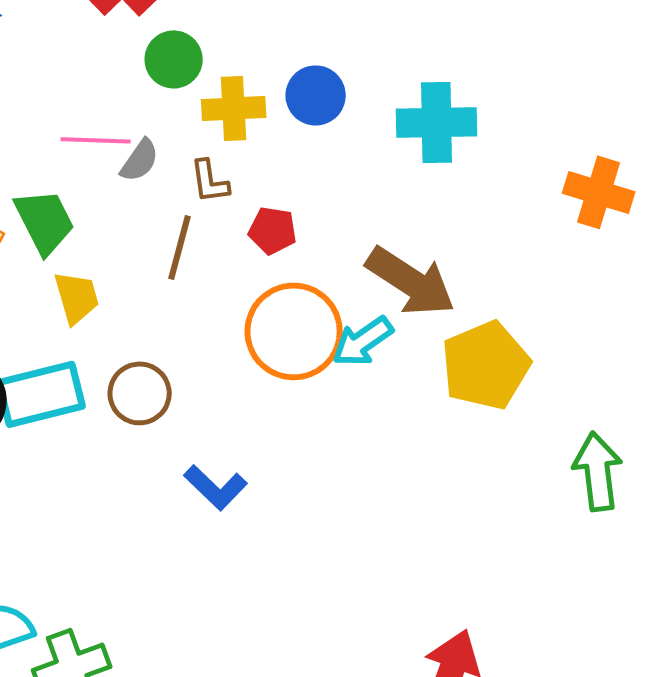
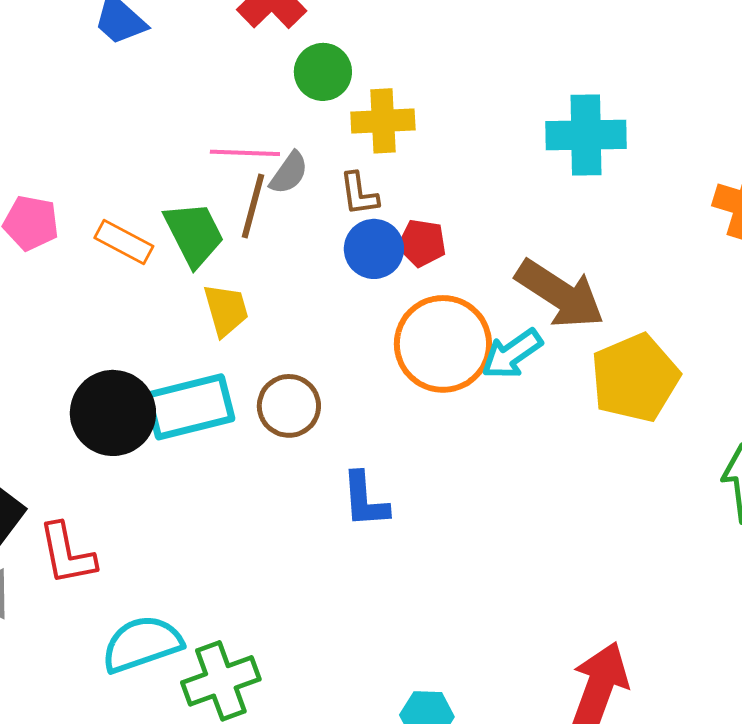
blue circle: (316, 95) -> (374, 249), moved
brown line: (180, 247) -> (253, 206), moved
blue L-shape: (216, 487) -> (365, 500), turned 42

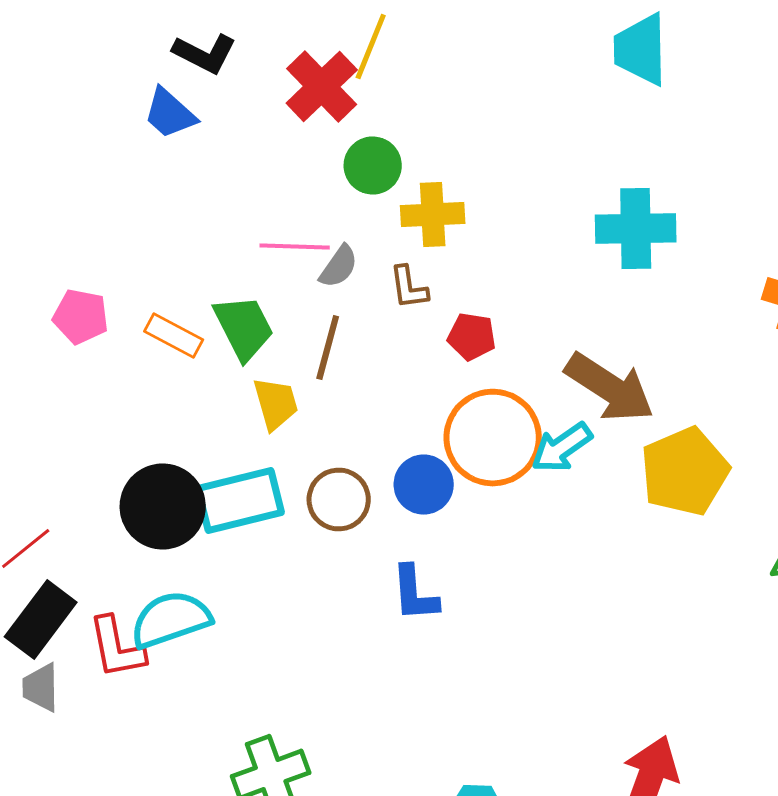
brown line: (253, 206) -> (328, 348), moved
blue circle: (374, 249) -> (424, 484), moved
cyan semicircle: (142, 644) -> (171, 620), moved

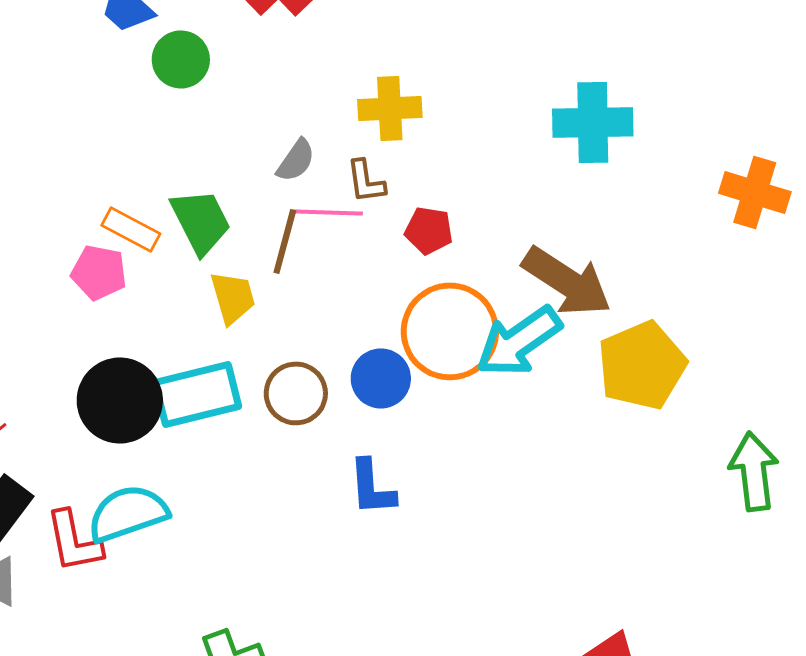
green circle: (373, 166) -> (181, 59), moved
pink line: (295, 246) -> (328, 212), moved
pink pentagon: (81, 316) -> (99, 272), moved
cyan arrow: (562, 448) -> (519, 341), size x1.4

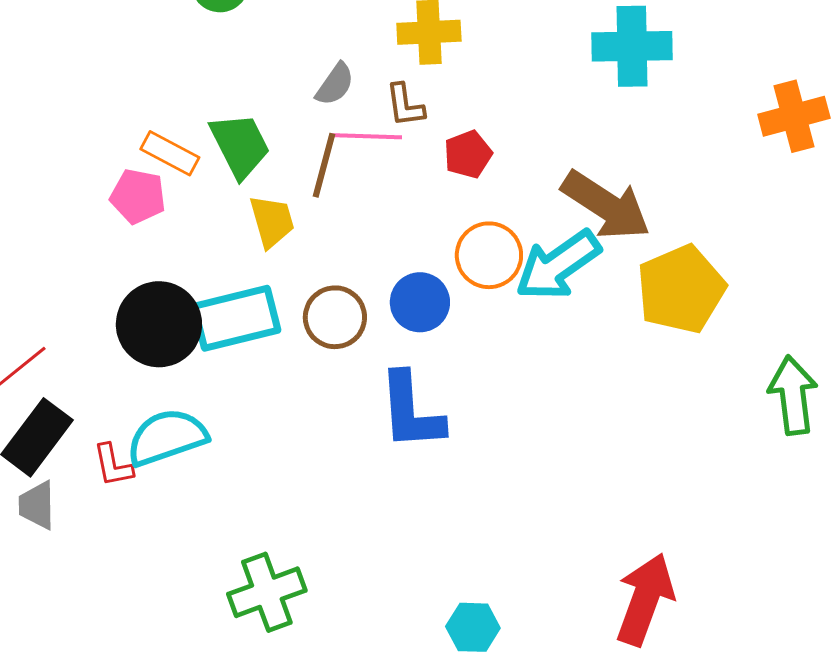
orange cross: (755, 192) -> (794, 116), turned -32
red pentagon: (429, 230) -> (468, 154), turned -30
orange circle: (450, 331) -> (489, 255), size x0.7
blue L-shape: (372, 487) -> (411, 411), size x1.4
red L-shape: (74, 541) -> (113, 465), size x0.7

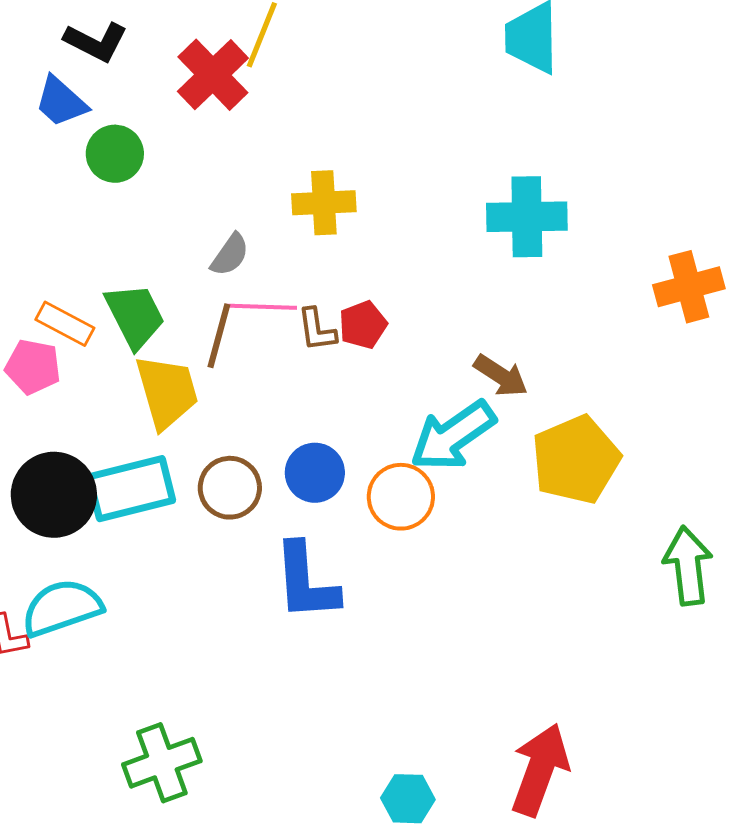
brown L-shape: (405, 105) -> (317, 330), moved
brown arrow: (606, 205) -> (501, 376), size x0.6
yellow trapezoid: (272, 221) -> (167, 392), size x1.4
orange circle: (489, 255) -> (401, 497), moved
cyan hexagon: (473, 627) -> (408, 799), moved

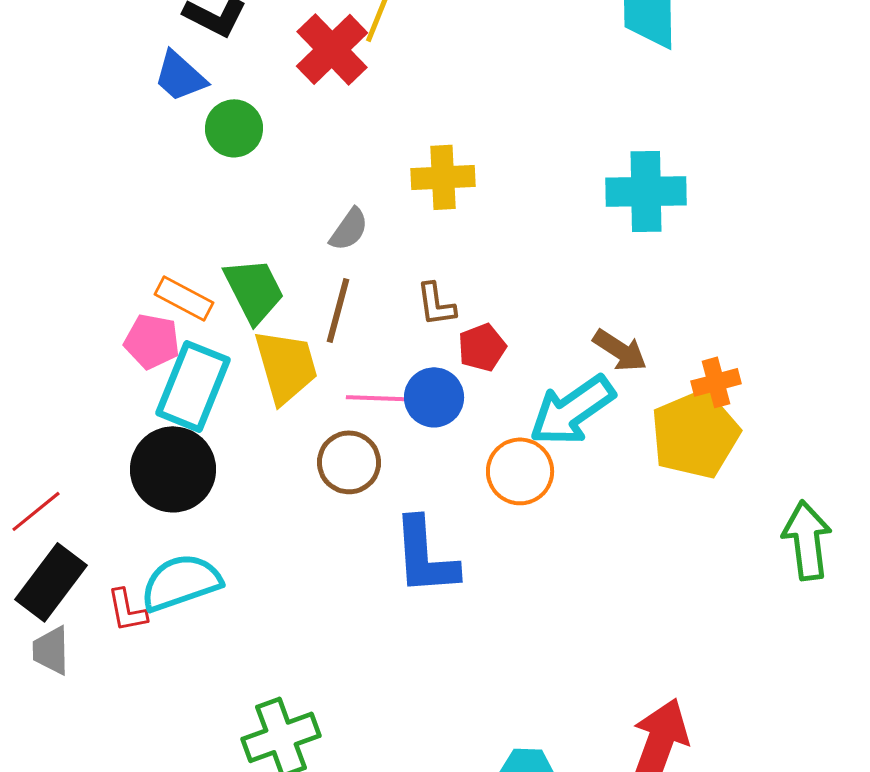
orange cross: (689, 287) -> (716, 382), moved, size x0.7
pink line: (262, 307) -> (381, 398), moved
red pentagon: (363, 325) -> (482, 347), moved
blue circle: (315, 473) -> (434, 397), moved
cyan rectangle: (131, 489) -> (193, 386), moved, turned -54

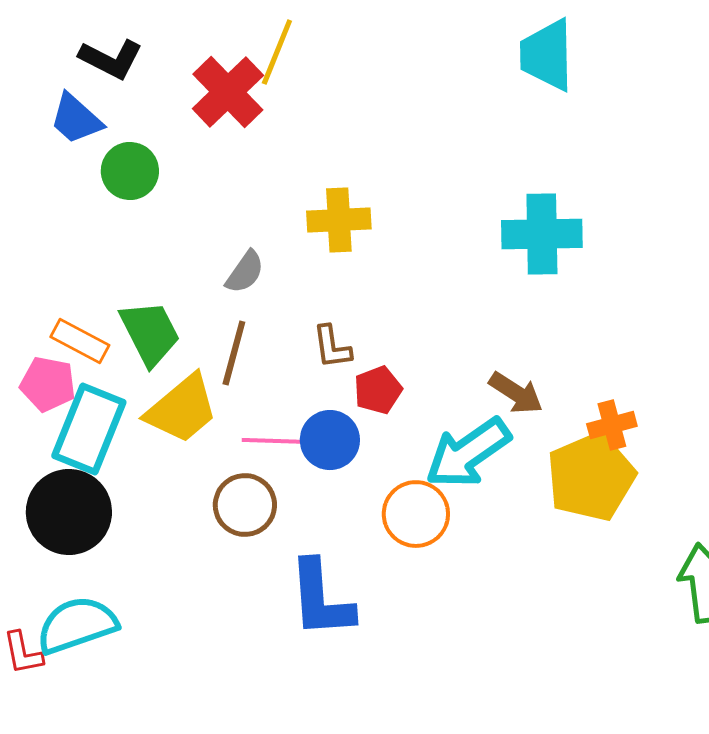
yellow trapezoid: (286, 366) -> (182, 409), turned 66

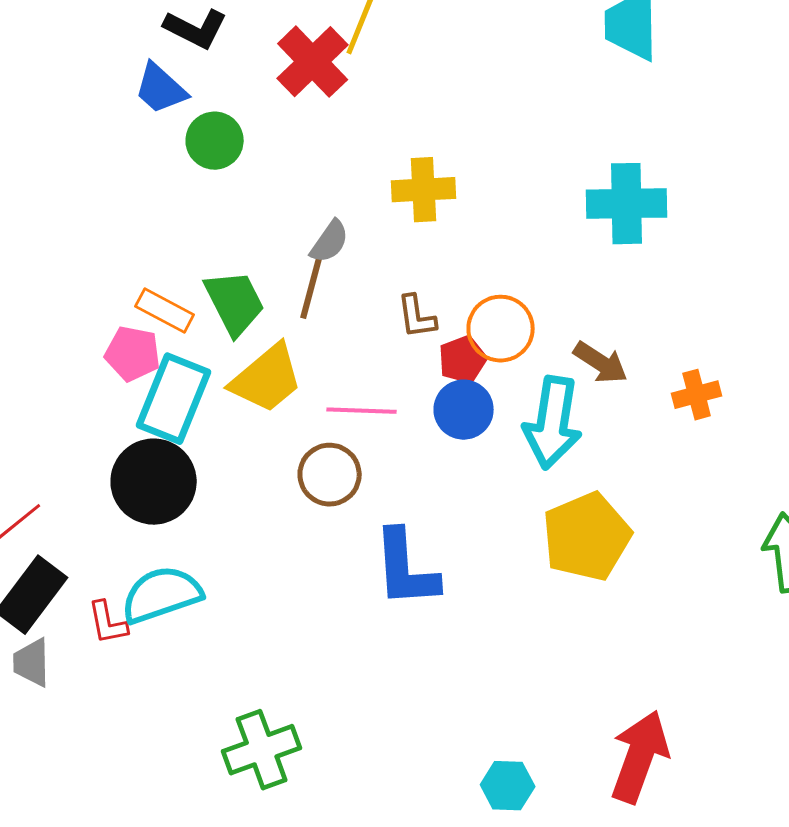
brown line: (234, 353) -> (312, 287), moved
blue circle: (330, 440) -> (464, 410), moved
cyan arrow: (468, 453) -> (553, 423), turned -46
yellow pentagon: (591, 477) -> (587, 537), moved
orange circle: (416, 514) -> (501, 329), moved

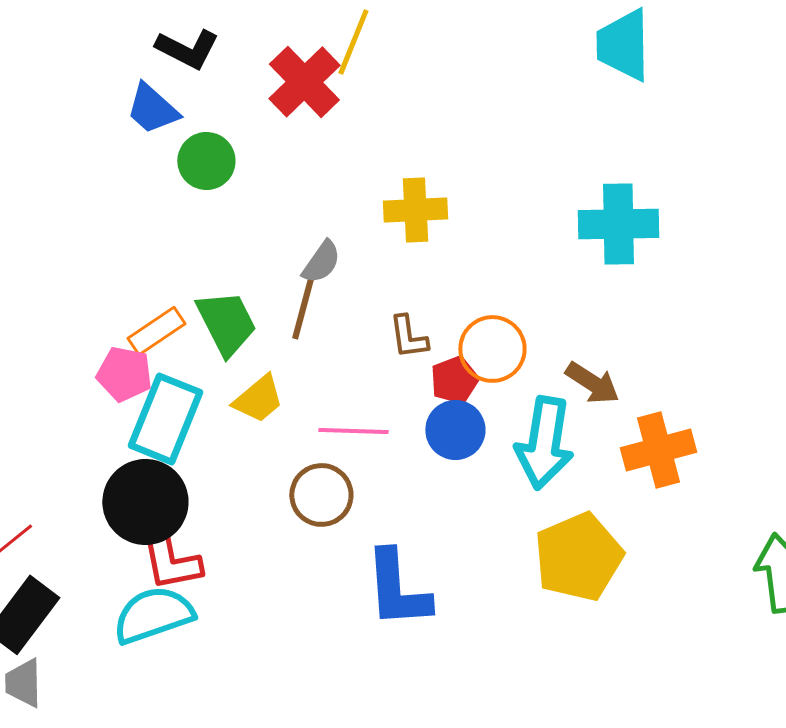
orange rectangle: (165, 311) -> (156, 331), turned -62
yellow trapezoid: (267, 379) -> (258, 399), size x0.7
orange cross: (697, 395) -> (658, 450), moved, size x1.5
red L-shape: (108, 623) -> (169, 557), moved, size x1.6

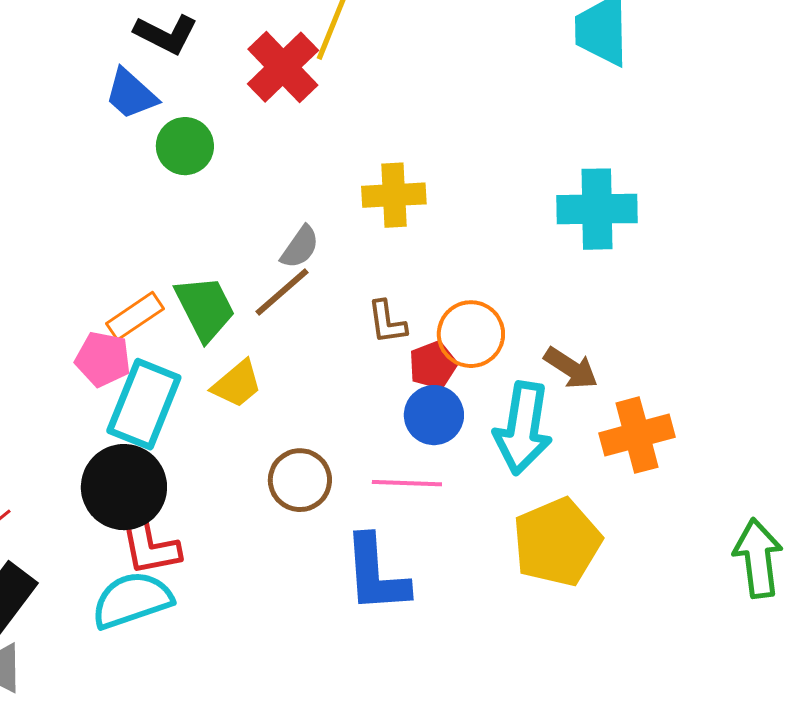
brown line: (303, 307) -> (282, 292), turned 34
pink line: (353, 431) -> (407, 483), moved

